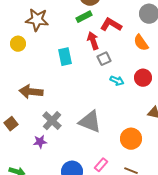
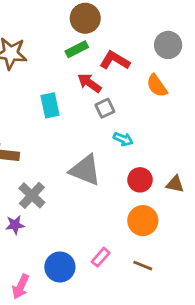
red arrow: (93, 41) -> (89, 83), turned -36
red circle: (143, 78) -> (140, 180), moved
gray triangle: (90, 122) -> (85, 170), moved

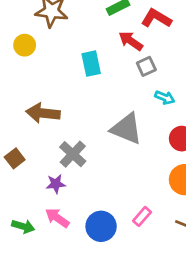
pink arrow: (21, 287) -> (57, 218), moved, turned 100

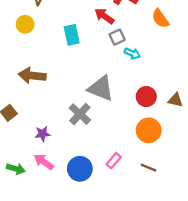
yellow circle: (25, 45) -> (25, 24), moved
cyan arrow: (165, 98) -> (132, 53), moved
gray cross: (73, 154) -> (80, 114), moved

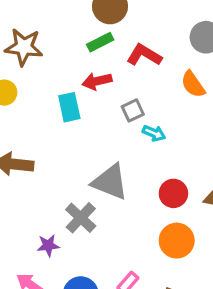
red arrow: (104, 16) -> (97, 81), moved, turned -48
purple star: (43, 134) -> (48, 245), moved

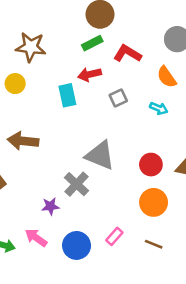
cyan arrow: (154, 133) -> (159, 108), moved

